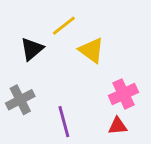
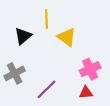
yellow line: (64, 26) -> (46, 19), turned -54
purple line: (64, 122) -> (46, 89), turned 60

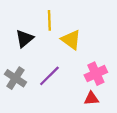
gray cross: (15, 73) -> (15, 78), turned -30
purple line: (46, 89) -> (49, 76), moved

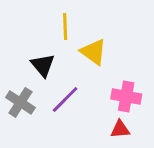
black triangle: (25, 39) -> (43, 65), moved, turned -30
pink cross: (96, 74) -> (126, 97), turned 35

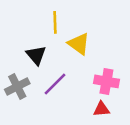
gray cross: (20, 102) -> (17, 86), turned 30

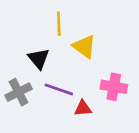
purple line: (55, 84) -> (59, 89), turned 64
red triangle: (101, 109) -> (83, 108), moved

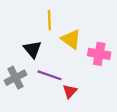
pink cross: (114, 87) -> (99, 54), moved
red triangle: (83, 108) -> (70, 91), turned -42

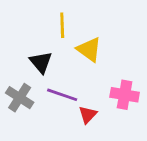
pink cross: (99, 54) -> (125, 95), moved
gray cross: (16, 78) -> (20, 98), turned -30

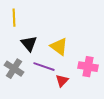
yellow line: (62, 25) -> (14, 18), moved
yellow triangle: (89, 49) -> (59, 47), moved

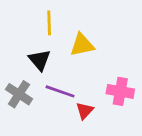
yellow line: (14, 18) -> (49, 23), moved
yellow triangle: (59, 47) -> (82, 45), moved, turned -48

